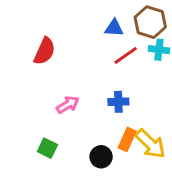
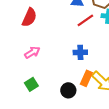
pink arrow: (68, 105) -> (32, 52), moved
green square: (47, 148) -> (31, 84), turned 32

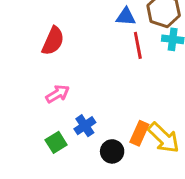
red line: (85, 20) -> (138, 45), turned -66
blue cross: (80, 52) -> (85, 126), moved, turned -32

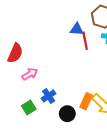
blue triangle: (126, 17) -> (77, 29), moved
red semicircle: (53, 41) -> (15, 53), moved

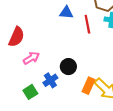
blue triangle: (77, 29) -> (66, 13), moved
black circle: (67, 114) -> (68, 67), moved

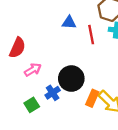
black circle: (68, 67) -> (71, 79), size x1.5

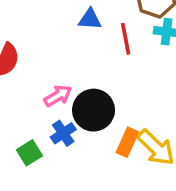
pink arrow: (33, 70) -> (58, 96), moved

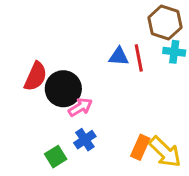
blue triangle: (90, 19) -> (119, 56), moved
black circle: (94, 110) -> (63, 89), moved

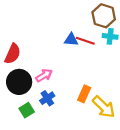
red line: (139, 58) -> (85, 41), turned -60
black circle: (63, 89) -> (19, 82), moved
orange rectangle: (140, 147) -> (84, 94), moved

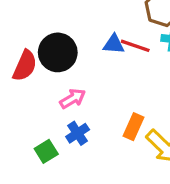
black circle: (19, 82) -> (58, 52), moved

